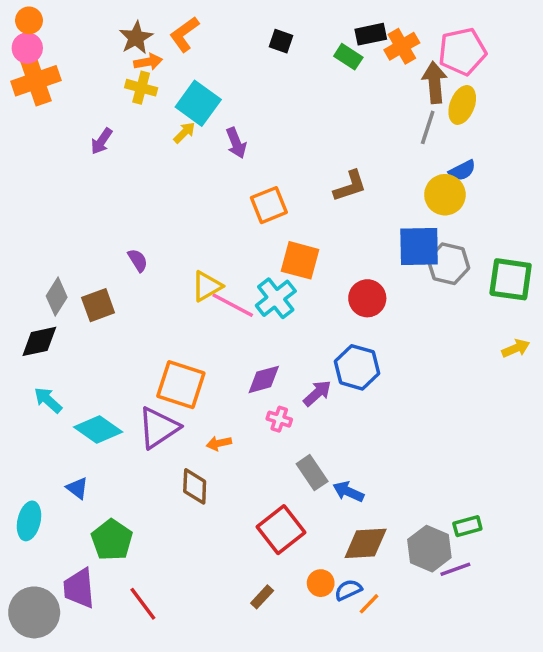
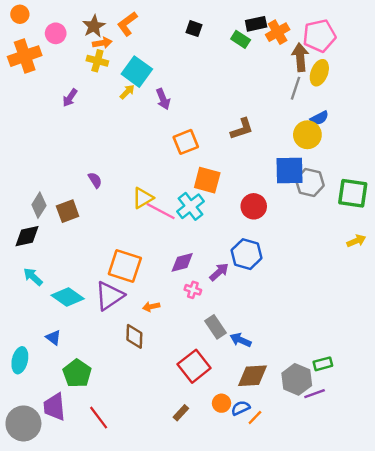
pink circle: (27, 48) -> (56, 33), moved

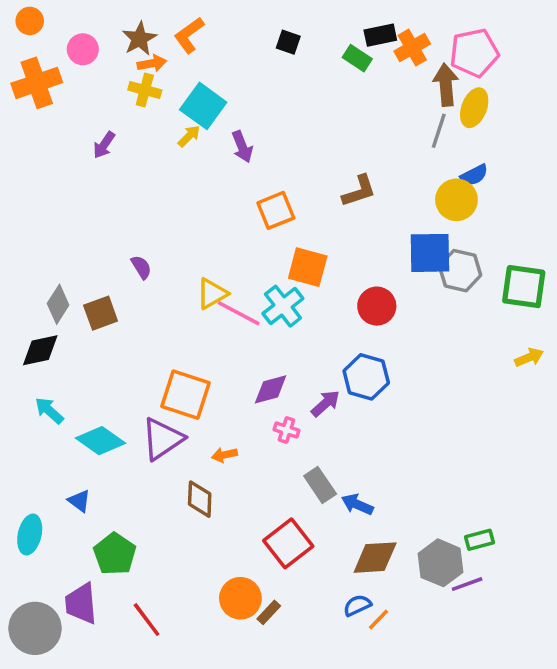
orange circle: (222, 403) -> (240, 598), moved, size x1.5

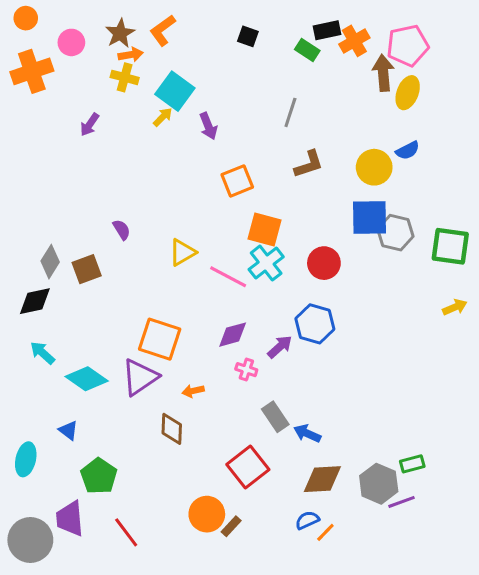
gray line: (439, 131) -> (290, 112), moved
yellow circle: (456, 200) -> (374, 167), moved
cyan cross: (283, 306) -> (266, 263), moved
pink line: (239, 313) -> (228, 277), moved

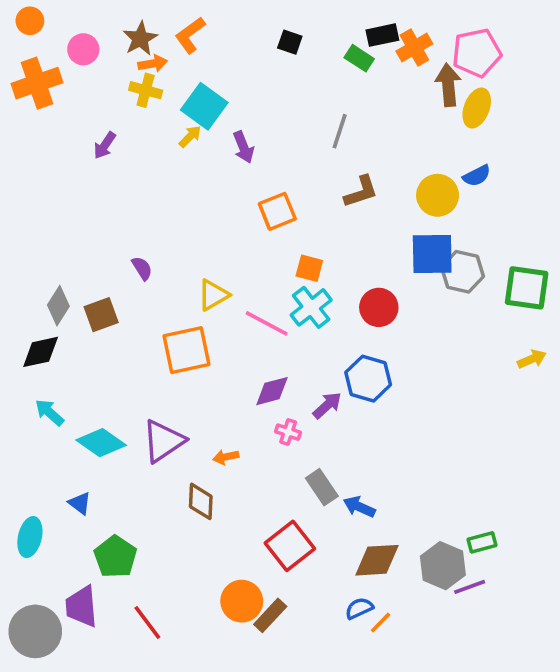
orange square: (265, 230) -> (309, 268), size x0.7
orange square: (160, 339) -> (187, 350), moved, turned -30
brown rectangle: (231, 526) -> (270, 615), size x1.4

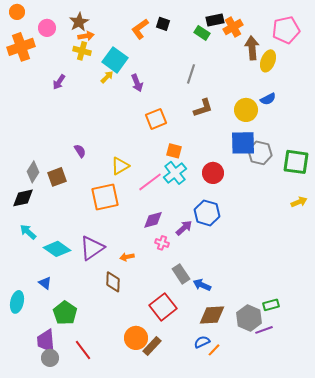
orange L-shape: (190, 35) -> (140, 29), moved
pink pentagon: (477, 53) -> (286, 30), moved
pink line: (267, 323) -> (150, 182), turned -65
gray circle: (35, 631) -> (50, 358), moved, size x0.6

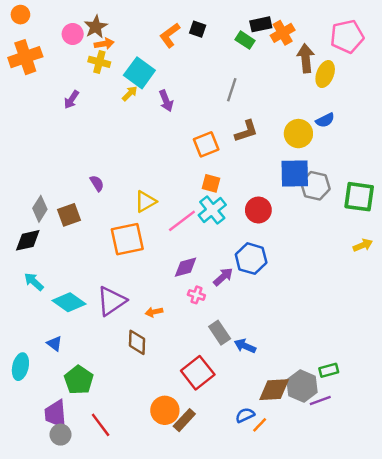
pink circle: (47, 28) -> (73, 34), moved
orange square: (156, 119) -> (206, 144), moved
brown diamond: (212, 315) -> (274, 390), moved

